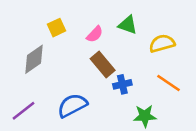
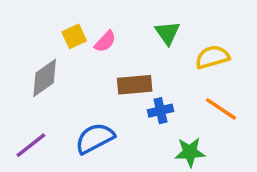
green triangle: (128, 25) -> (167, 33), turned 36
pink semicircle: (95, 34) -> (105, 41), moved
brown rectangle: (103, 65) -> (135, 85), turned -55

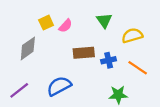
blue cross: (160, 111) -> (109, 60), moved

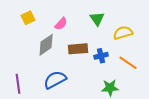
yellow square: (46, 23) -> (28, 18), moved
gray diamond: (28, 48) -> (46, 45), moved
purple line: (19, 90) -> (18, 84), turned -60

